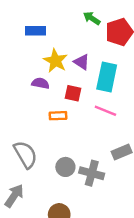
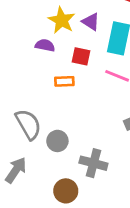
gray circle: (65, 167) -> (57, 141), moved
gray cross: (92, 173) -> (93, 163), moved

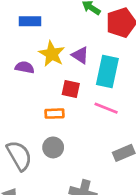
purple semicircle: (45, 45) -> (25, 67), moved
gray circle: (57, 141) -> (53, 147), moved

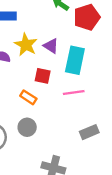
pink line: (106, 108) -> (74, 93), turned -30
orange rectangle: (54, 114) -> (28, 97), turned 35

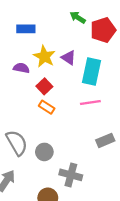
red square: (43, 76) -> (44, 86), moved, turned 35
gray circle: (27, 127) -> (44, 152), moved

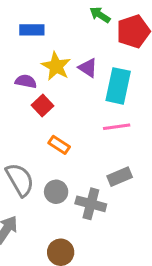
red square: (44, 86) -> (42, 106), moved
orange rectangle: (47, 107) -> (59, 145), moved
gray rectangle: (105, 140) -> (120, 177), moved
gray cross: (71, 175) -> (91, 204), moved

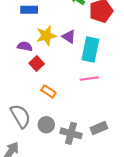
yellow star: (56, 66) -> (46, 36), turned 30
gray rectangle: (120, 177) -> (99, 128), moved

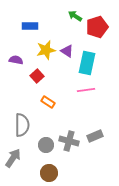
purple semicircle: (25, 46) -> (16, 60), moved
gray semicircle: (21, 116) -> (22, 125), turned 30
gray circle: (46, 125) -> (46, 145), moved

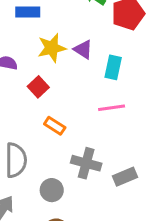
cyan rectangle: (87, 63) -> (113, 67), size x0.7
gray cross: (69, 141) -> (86, 163), moved

